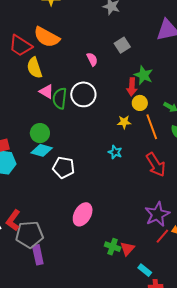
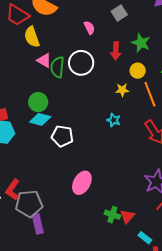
red arrow: (132, 87) -> (116, 51), moved

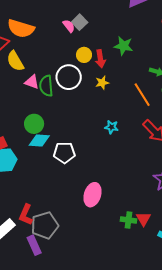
gray square: (119, 13) -> (80, 22), moved
pink semicircle: (89, 28) -> (69, 26), moved
yellow circle: (138, 71) -> (84, 55), moved
yellow star: (122, 90) -> (102, 83), moved
purple rectangle: (38, 224) -> (34, 245), moved

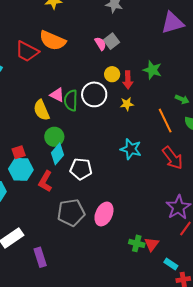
yellow semicircle: (15, 61) -> (41, 110), moved
cyan star: (111, 127) -> (131, 149), size x1.5
cyan diamond: (39, 141) -> (58, 154), turned -60
red L-shape: (26, 215) -> (45, 181), moved
gray pentagon: (45, 225) -> (71, 213), moved

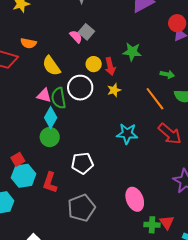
orange semicircle: (53, 41) -> (28, 43), size x0.6
yellow semicircle: (41, 110) -> (51, 66), moved
cyan diamond: (58, 154) -> (51, 118), moved
pink ellipse: (104, 214) -> (135, 199), moved, turned -35

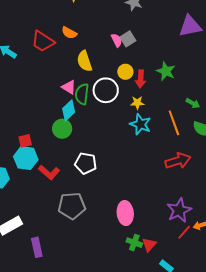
cyan star: (127, 134) -> (140, 124), moved
red arrow: (170, 134) -> (178, 161), turned -75
red L-shape: (50, 183) -> (49, 172), turned -85

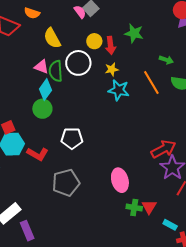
red arrow: (178, 161) -> (163, 149), moved
purple rectangle: (37, 247) -> (27, 231), moved

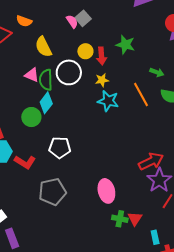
cyan diamond: (46, 90) -> (46, 103), moved
cyan rectangle: (170, 225) -> (155, 237), turned 48

